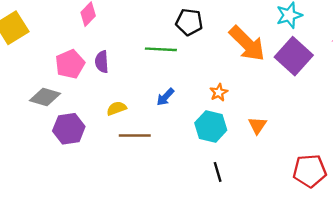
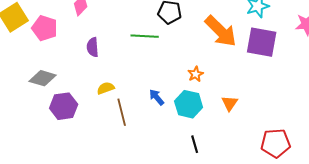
purple square: (294, 56) -> (262, 42), turned -32
pink pentagon: (70, 64) -> (45, 28), moved, turned -30
blue arrow: (165, 97) -> (157, 97), moved, turned 96
brown line: (135, 136) -> (122, 112), turned 76

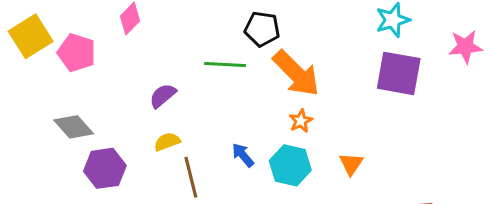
orange arrow: (221, 31) -> (296, 73), moved
purple semicircle: (93, 47) -> (163, 96), moved, turned 54
gray diamond: (43, 78) -> (74, 127), turned 32

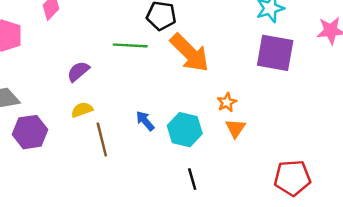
orange star: (301, 121) -> (227, 102), moved

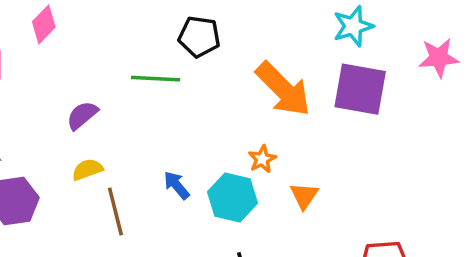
orange arrow: (190, 53) -> (283, 89), moved
orange star: (227, 102) -> (262, 159), moved

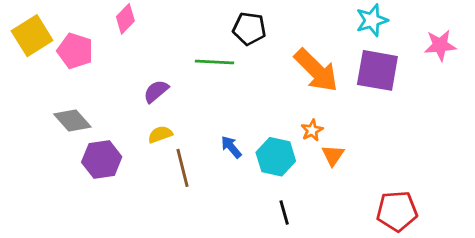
orange star: (262, 159) -> (312, 130), moved

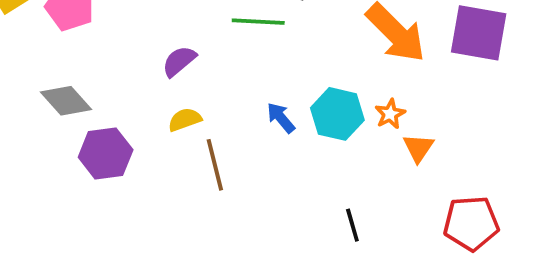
blue arrow: (231, 147) -> (281, 118), moved
cyan hexagon: (276, 157) -> (337, 114), moved
red pentagon: (397, 211) -> (471, 223), moved

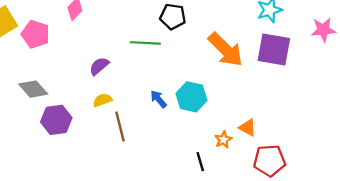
orange star: (390, 114) -> (223, 140), moved
orange triangle: (418, 148) -> (247, 128), moved, turned -36

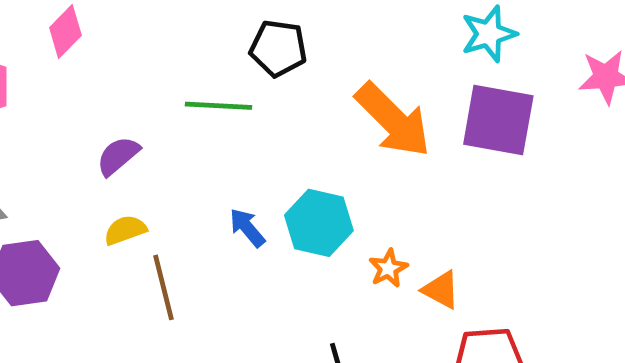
orange star: (223, 140) -> (388, 268), moved

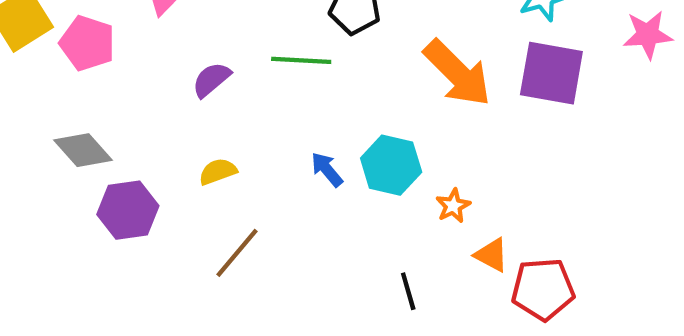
purple semicircle: (118, 156) -> (211, 80), moved
brown line: (163, 287) -> (237, 253), moved, turned 54
orange triangle: (441, 290) -> (492, 255), moved

